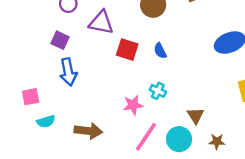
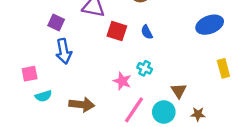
pink star: (133, 105) -> (122, 81), turned 30

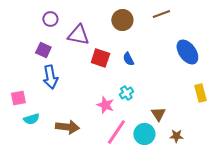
blue ellipse: (210, 25) -> (187, 52), turned 75
cyan cross: (145, 68) -> (126, 93), turned 32

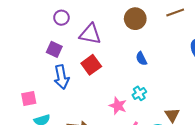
red square: (100, 58) -> (91, 65), moved, turned 36

